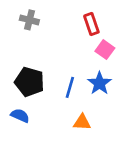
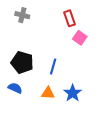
blue star: (99, 83) -> (73, 93), moved
orange triangle: (82, 122) -> (48, 93), moved

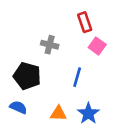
gray cross: (22, 15) -> (50, 45), moved
blue line: (53, 66) -> (77, 77), moved

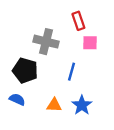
gray cross: (50, 45) -> (46, 42), size x1.5
pink square: (97, 46) -> (90, 43), turned -35

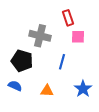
blue star: (82, 105) -> (83, 89), moved

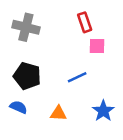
gray cross: (40, 36) -> (26, 27), moved
blue line: (62, 62) -> (77, 77), turned 49

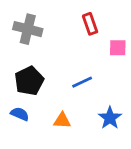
pink square: (97, 46) -> (118, 48), moved
black pentagon: (27, 76) -> (29, 81), turned 30

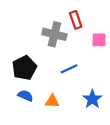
gray cross: (28, 29) -> (54, 34), moved
blue semicircle: (20, 114) -> (25, 96), moved

